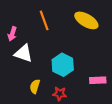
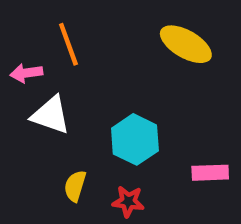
orange line: (44, 20) -> (68, 44), moved
pink arrow: (12, 34) -> (26, 73), turned 64

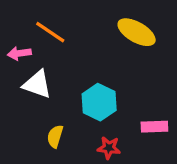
orange line: (68, 44) -> (50, 32), turned -36
red star: (128, 201) -> (109, 148), moved

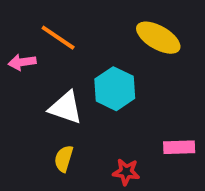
white triangle: (37, 84) -> (66, 108), moved
cyan hexagon: (99, 102) -> (115, 89), moved

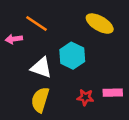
yellow semicircle: (64, 159) -> (40, 100), size x1.5
red star: (126, 172) -> (85, 97), moved

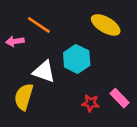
pink rectangle: (113, 93) -> (120, 98), turned 48
yellow semicircle: (40, 100) -> (24, 97), moved

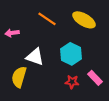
orange line: (39, 25) -> (47, 19), moved
cyan hexagon: (77, 59) -> (71, 54), moved

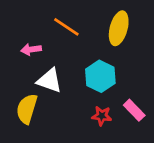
yellow ellipse: (84, 20) -> (119, 28), turned 75
pink arrow: (12, 33) -> (31, 49), moved

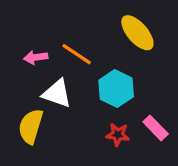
orange line: (66, 27) -> (77, 54), moved
yellow ellipse: (119, 28) -> (137, 33), turned -56

